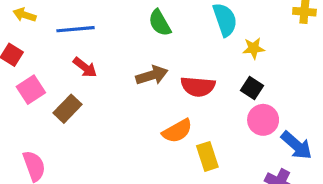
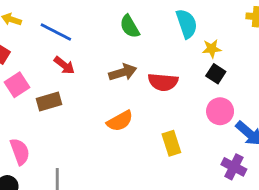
blue line: (75, 29) -> (56, 32), turned 32
black square: (252, 88) -> (216, 74), moved
brown rectangle: (68, 109) -> (49, 102), turned 30
orange semicircle: (177, 131) -> (120, 121), moved

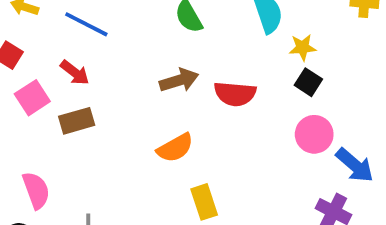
red arrow: (64, 65) -> (75, 73), moved
yellow rectangle: (171, 143) -> (204, 202), moved

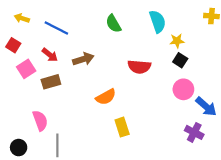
brown arrow: (179, 80) -> (83, 59), moved
pink semicircle: (36, 190) -> (40, 121), moved

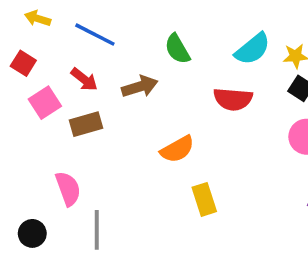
cyan semicircle: (158, 21) -> (253, 49), moved, turned 70
green semicircle: (113, 24) -> (177, 49), moved

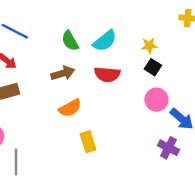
cyan semicircle: (253, 49) -> (105, 41), moved
brown arrow: (140, 87) -> (63, 73), moved

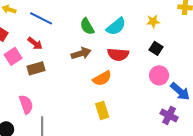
yellow star: (149, 46) -> (153, 21), moved
orange semicircle: (70, 108) -> (102, 78), moved

